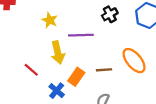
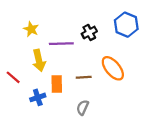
black cross: (110, 14) -> (89, 32), moved
orange rectangle: (76, 77) -> (57, 84), turned -36
blue cross: (57, 91) -> (38, 97), turned 32

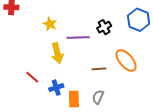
red line: (13, 77) -> (32, 77), moved
orange rectangle: (57, 84) -> (74, 99), moved

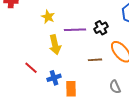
black cross: (104, 27) -> (101, 28), moved
gray semicircle: (98, 97) -> (115, 87), moved, turned -48

